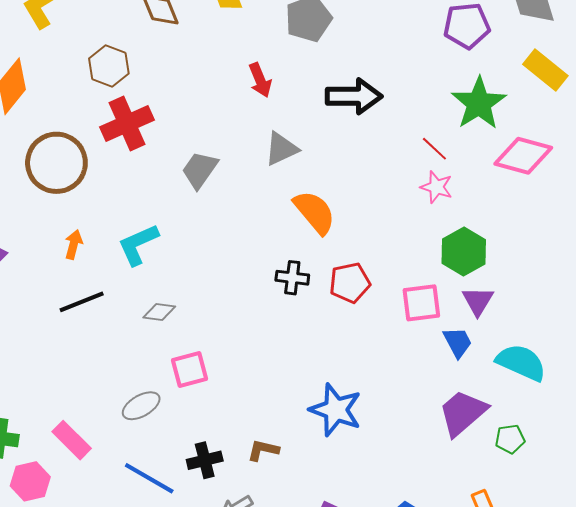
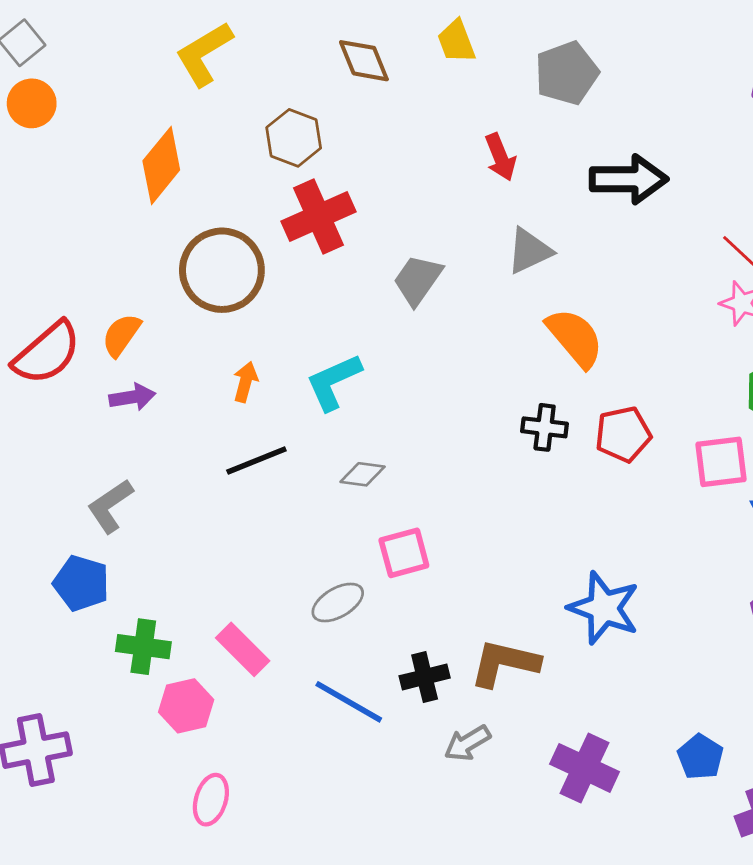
brown L-shape: (263, 450) -> (505, 663), size x1.6

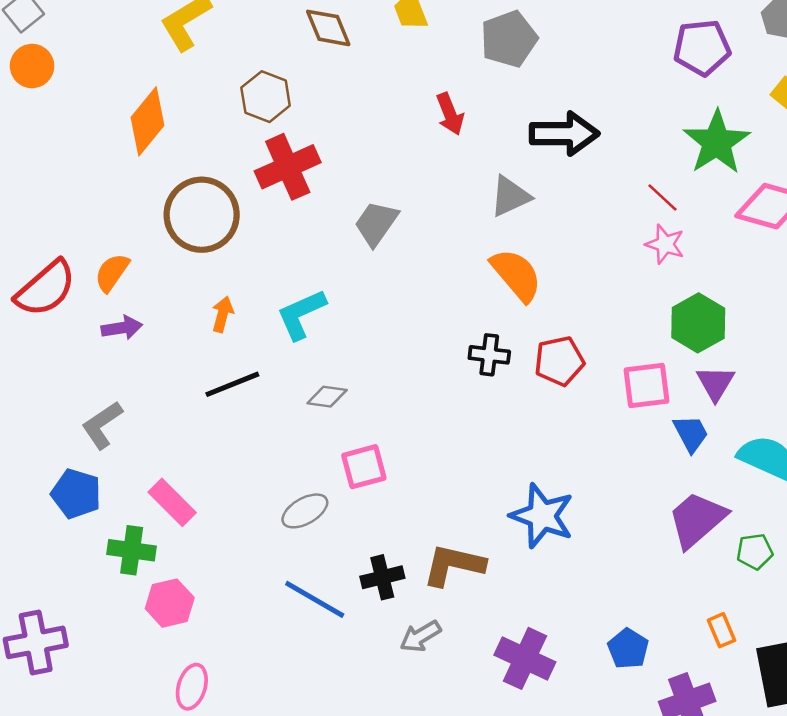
gray triangle: (529, 251) -> (510, 196), moved
pink rectangle: (243, 649) -> (172, 502), moved

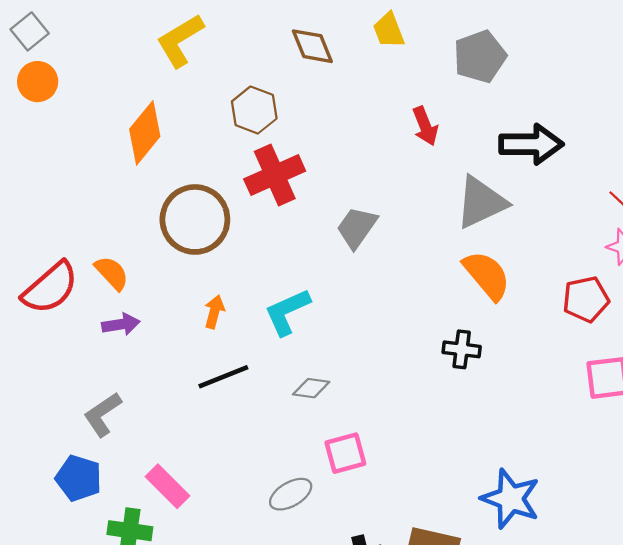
gray triangle: (510, 196) -> (481, 202), size x1.4
orange semicircle: (112, 272) -> (112, 273), turned 102
red pentagon: (559, 361) -> (586, 299), moved

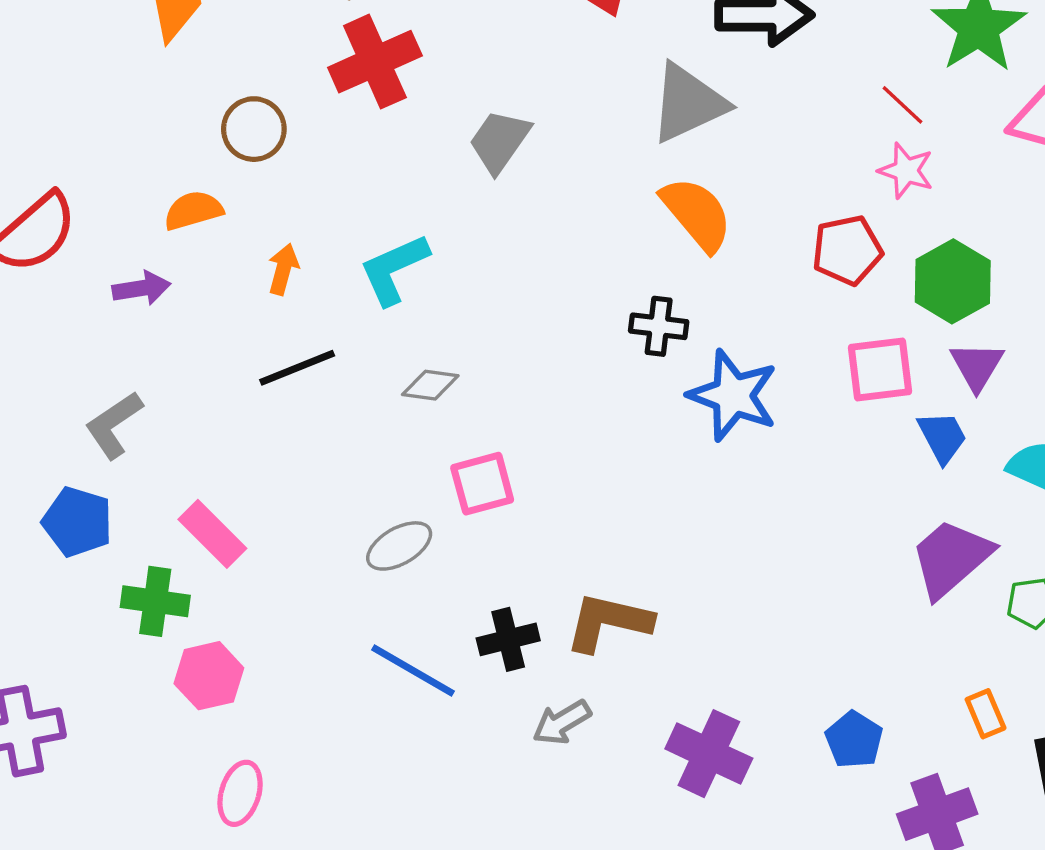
brown circle: (195, 219) -> (254, 129), size x0.6
orange semicircle: (112, 273) -> (193, 210), moved, turned -63
blue star: (511, 499) -> (733, 395), moved

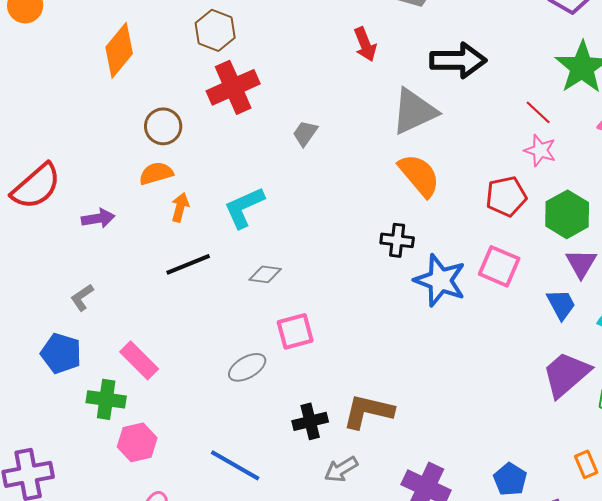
gray trapezoid: (499, 141) -> (305, 133), size x0.7
orange semicircle: (193, 210) -> (156, 173), moved
pink square: (880, 370) -> (499, 266), moved, turned 30
gray L-shape: (114, 425) -> (82, 297), size x0.7
blue line: (413, 671) -> (235, 465), moved

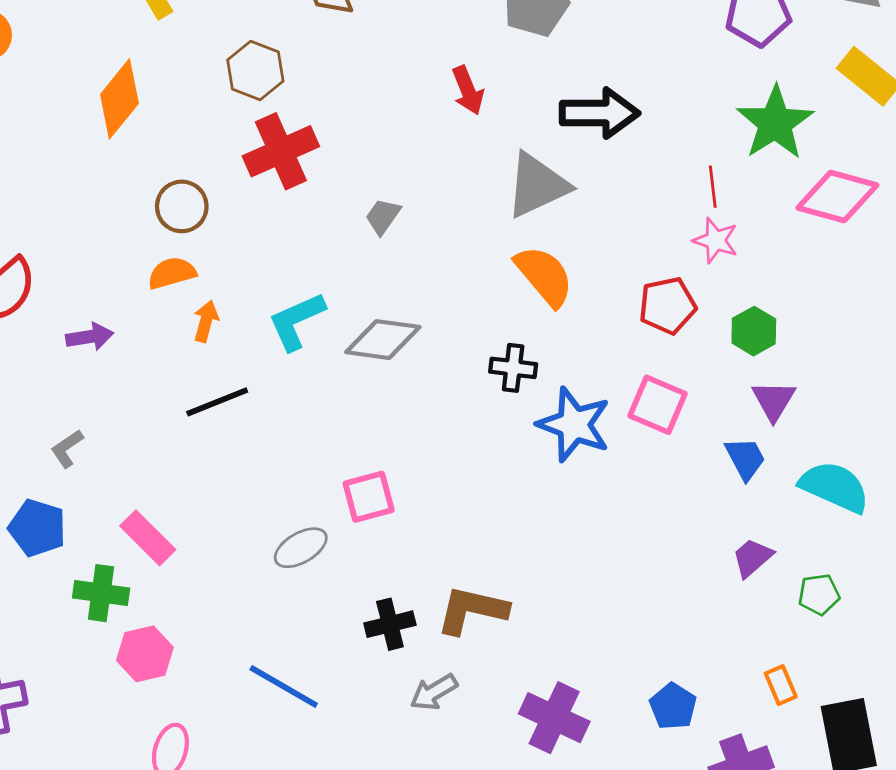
red line: (538, 112) -> (713, 187), turned 40
green hexagon: (567, 214) -> (754, 331), size x0.7
gray diamond: (265, 274) -> (383, 340), moved, size x1.6
purple trapezoid: (566, 374) -> (752, 558), size x0.6

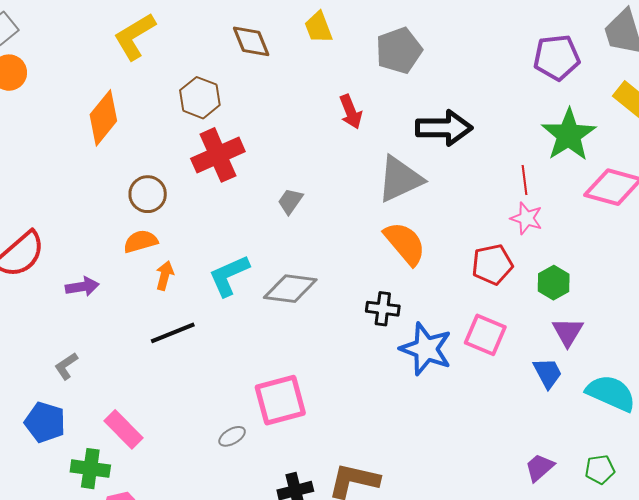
pink square: (369, 497) -> (280, 400), size x1.4
gray ellipse: (301, 548) -> (232, 436), size x0.7
purple trapezoid: (752, 558) -> (540, 468), moved

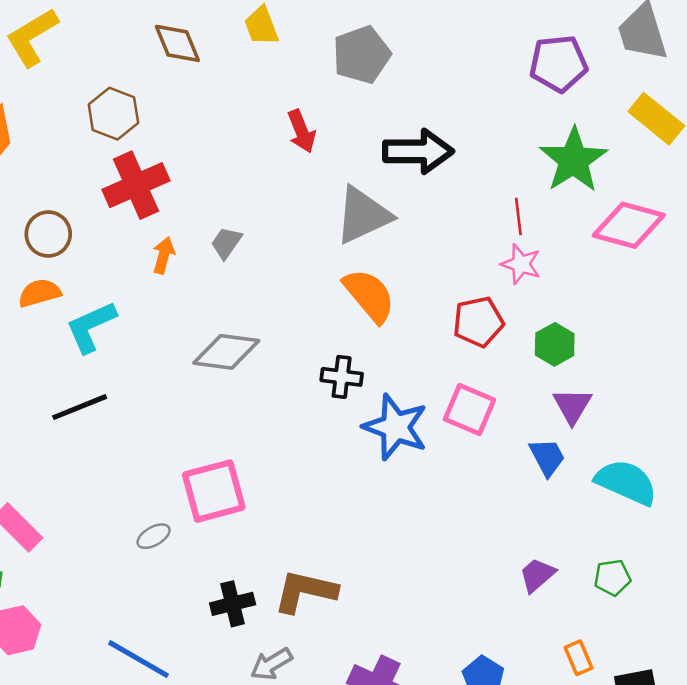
orange arrow: (165, 276) -> (164, 255), moved
cyan L-shape: (229, 276) -> (91, 327), moved

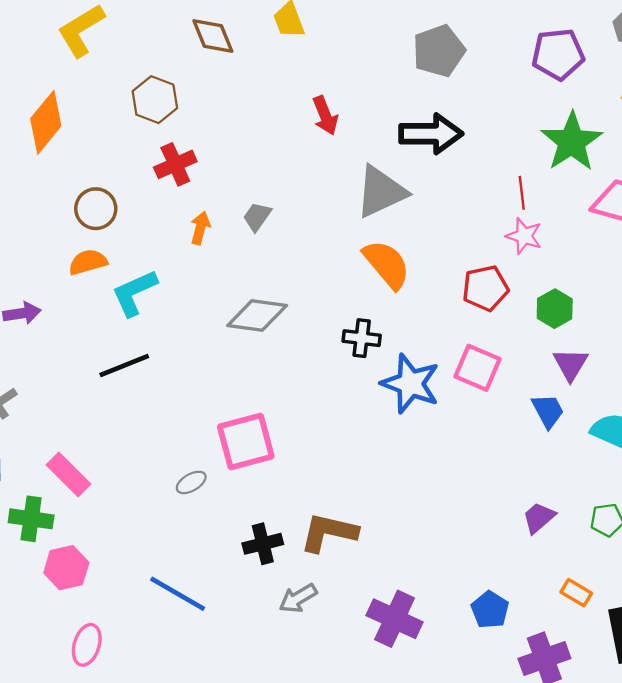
gray pentagon: (362, 55) -> (439, 51), moved
red cross: (136, 185) -> (175, 164), size x0.7
orange rectangle: (579, 658) -> (576, 593), turned -36

